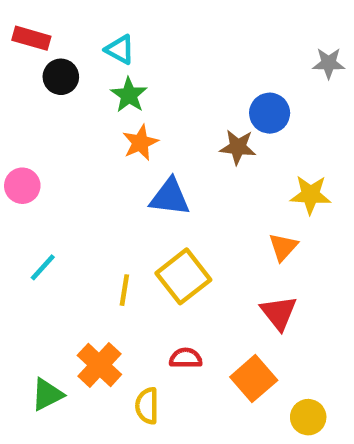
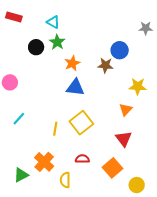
black circle: (61, 77) -> (36, 47), moved
orange star: (140, 143) -> (72, 63), moved

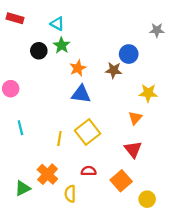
cyan line: (19, 119) -> (20, 128), turned -56

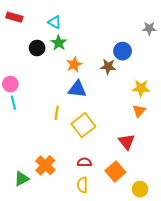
orange triangle: (135, 118) -> (139, 111), moved
cyan line: (20, 128) -> (13, 103), moved
yellow line: (59, 138) -> (57, 113), moved
yellow semicircle: (70, 194) -> (82, 185), moved

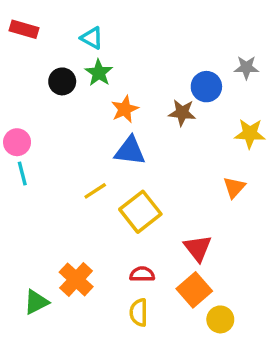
gray star: (149, 28) -> (246, 67), moved
yellow star: (141, 88) -> (250, 134), moved
yellow line: (57, 113) -> (95, 191), turned 48
red triangle: (127, 142) -> (198, 248), moved
yellow circle: (140, 189) -> (220, 319), moved

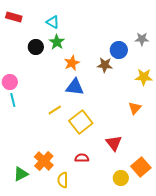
orange square: (194, 290) -> (141, 167), moved
yellow semicircle: (139, 312) -> (63, 180), moved
yellow circle: (220, 319) -> (121, 178), moved

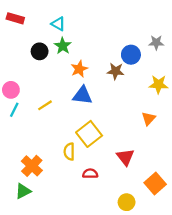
cyan line: (13, 100) -> (14, 110), turned 40
yellow line: (55, 110) -> (45, 105), moved
orange cross: (44, 161) -> (32, 166), moved
yellow circle: (121, 178) -> (127, 202), moved
yellow semicircle: (63, 180) -> (69, 152), moved

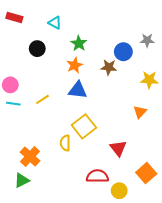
green star: (63, 46) -> (79, 43), moved
cyan line: (14, 110) -> (13, 104), turned 72
red semicircle: (90, 174) -> (97, 176), moved, size x1.5

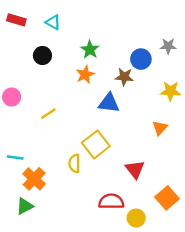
cyan triangle: (55, 23) -> (53, 22), moved
blue triangle: (78, 90) -> (109, 103), moved
cyan line: (13, 104) -> (15, 158), moved

